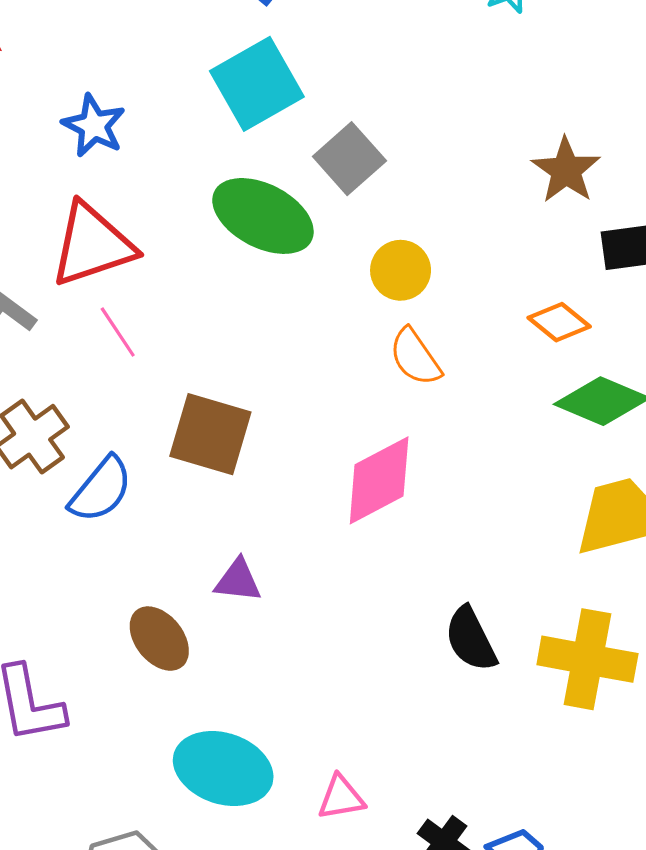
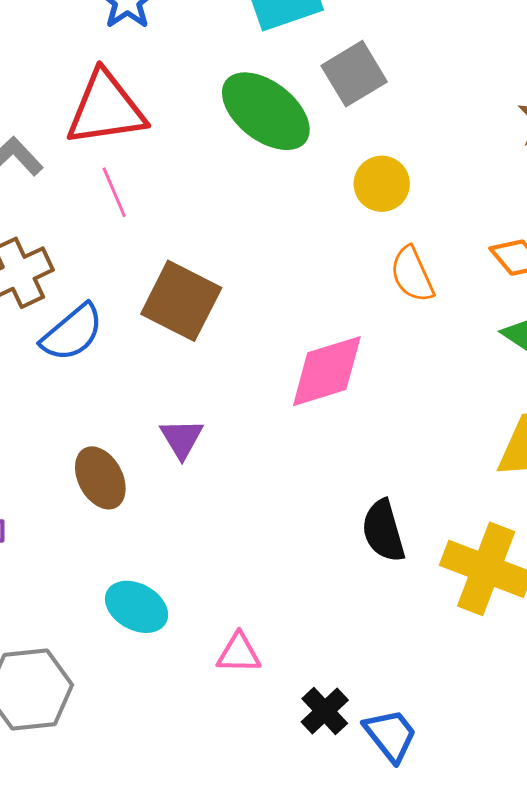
orange semicircle: (415, 357) -> (412, 274), moved
purple triangle: (238, 581) -> (182, 438), turned 42
cyan ellipse: (223, 769) -> (136, 607), size x0.7

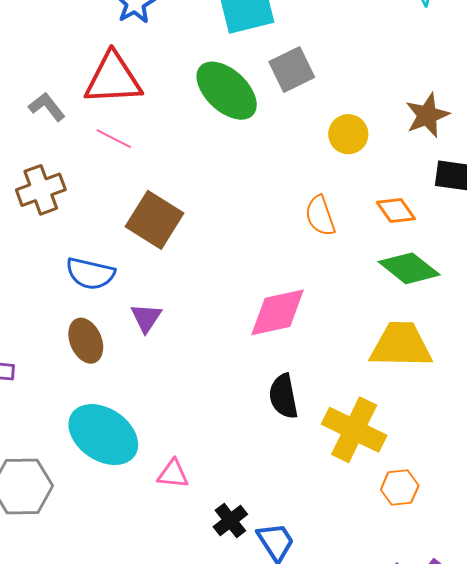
yellow circle: (382, 184) -> (348, 134), moved
pink line: (114, 192) -> (114, 139), turned -45
blue semicircle: (72, 333) -> (90, 274), moved, turned 48
pink diamond: (327, 371) -> (278, 312), moved
cyan ellipse: (136, 607) -> (103, 435), size x1.6

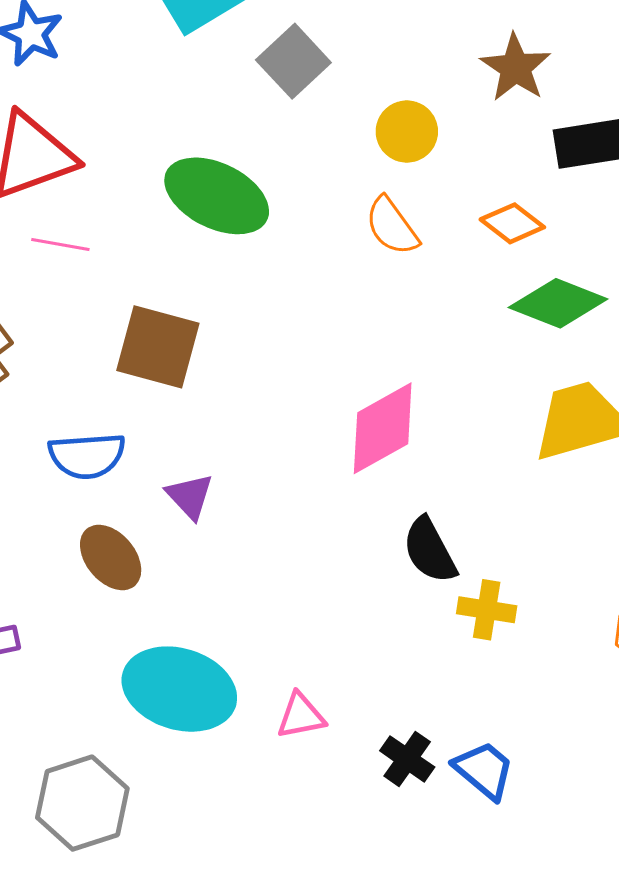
green ellipse: (227, 91) -> (217, 196), moved
orange semicircle: (320, 216) -> (392, 226), moved
yellow cross: (354, 430) -> (487, 610), moved, size x0.6

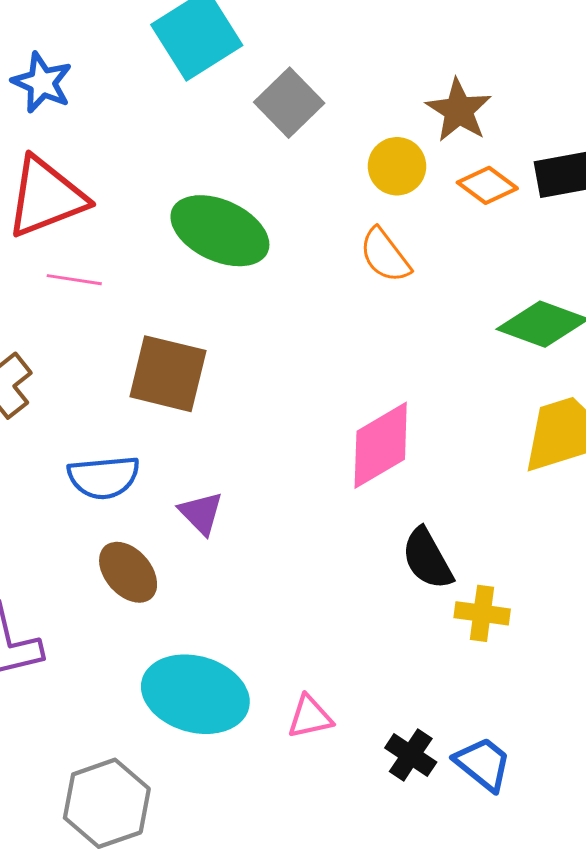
brown star: (516, 68) -> (459, 110), moved
orange diamond: (512, 223) -> (487, 185), moved

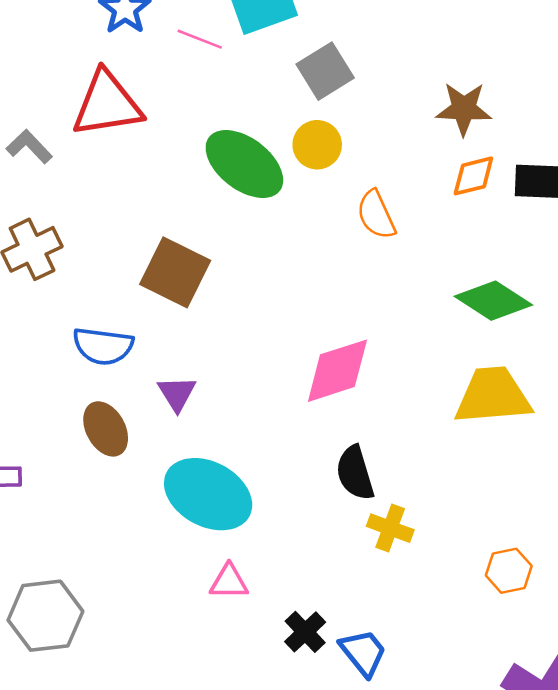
brown star: (459, 110) -> (464, 109), turned 30
yellow circle: (397, 166) -> (317, 145), moved
orange diamond: (487, 185) -> (473, 176), turned -63
pink line: (74, 280) -> (200, 39), moved
cyan ellipse: (195, 694) -> (208, 494), moved

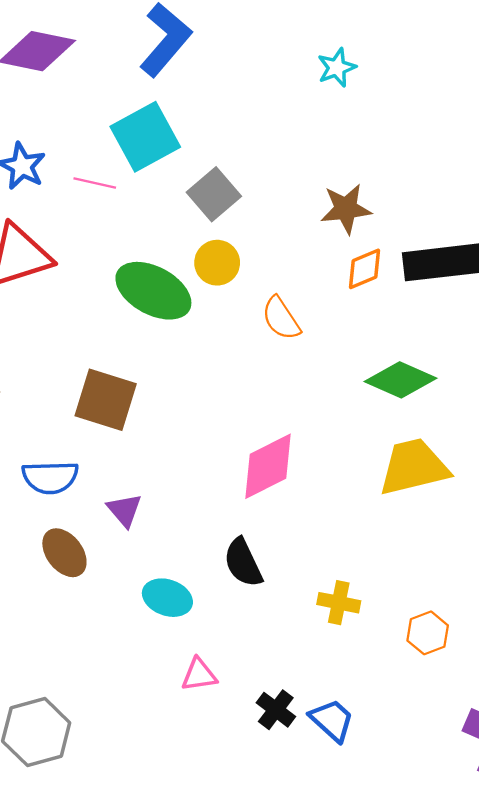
black semicircle: (355, 473) -> (243, 563), moved
cyan ellipse: (208, 494) -> (167, 598), size x0.6
orange hexagon: (509, 571) -> (428, 633), moved

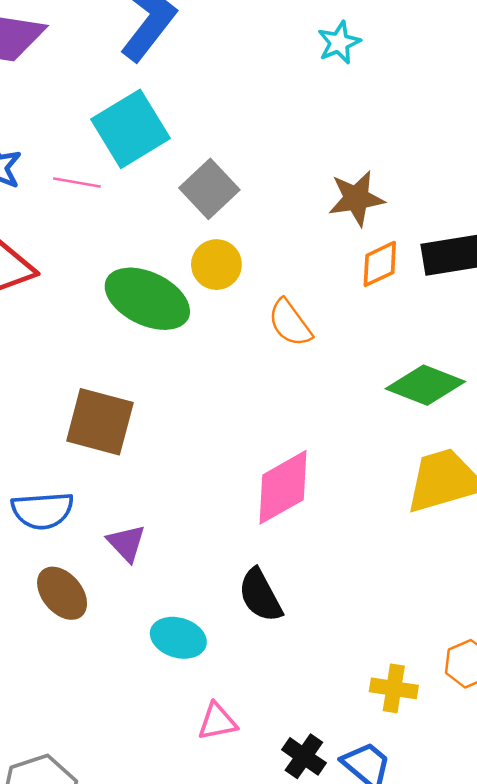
yellow cross: (339, 603) -> (394, 688), moved

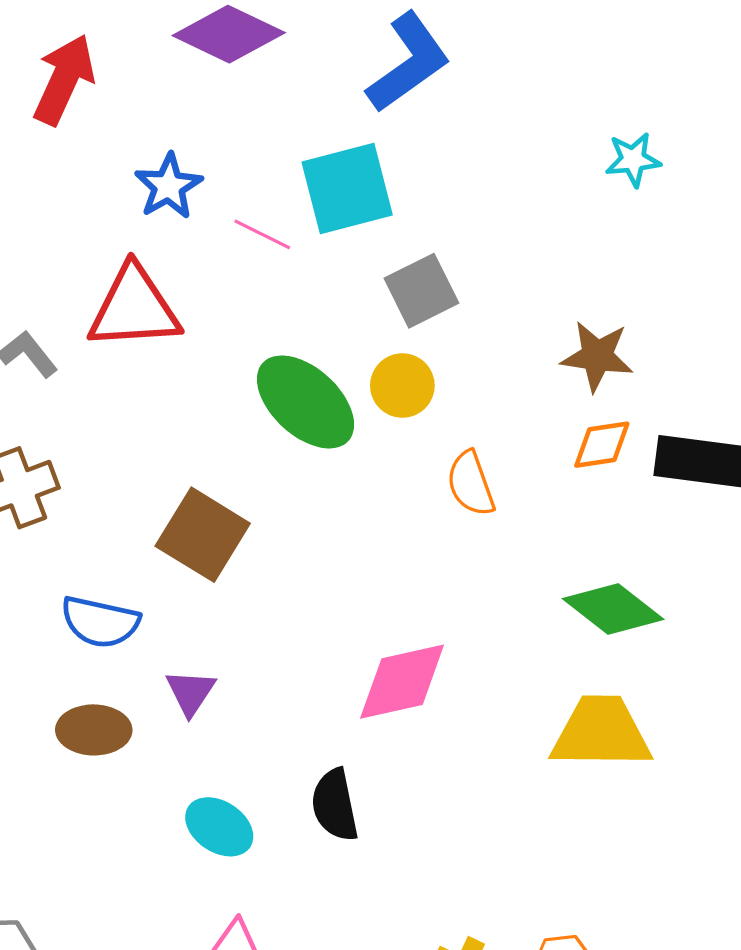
brown ellipse: (62, 593) -> (94, 730), turned -66

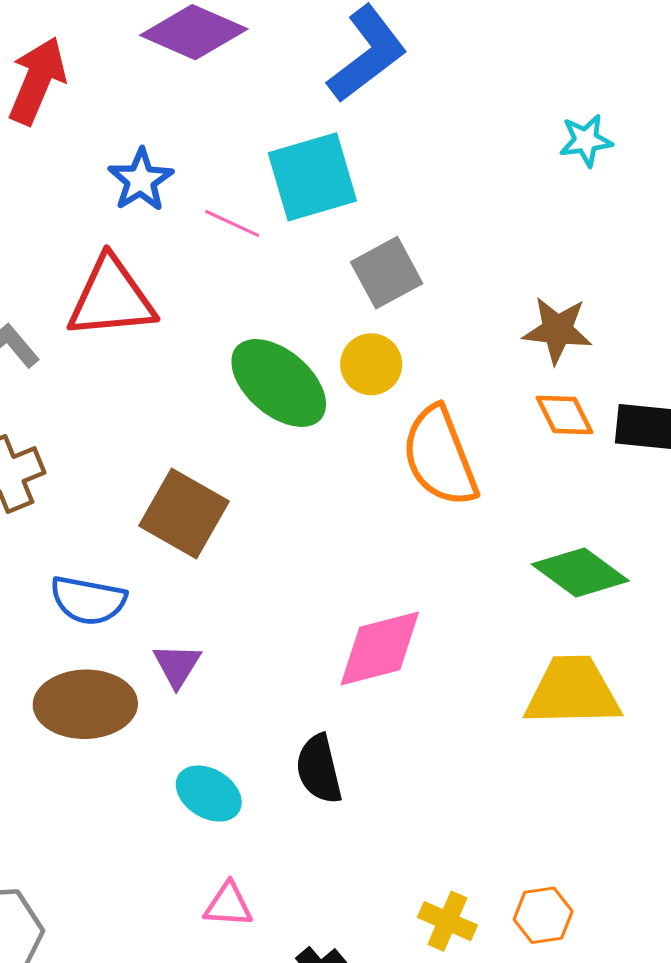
orange diamond: (602, 445) -> (564, 415), turned 74
orange semicircle: (471, 484) -> (440, 456), size x1.6
brown ellipse: (94, 730) -> (85, 704), size x1.4

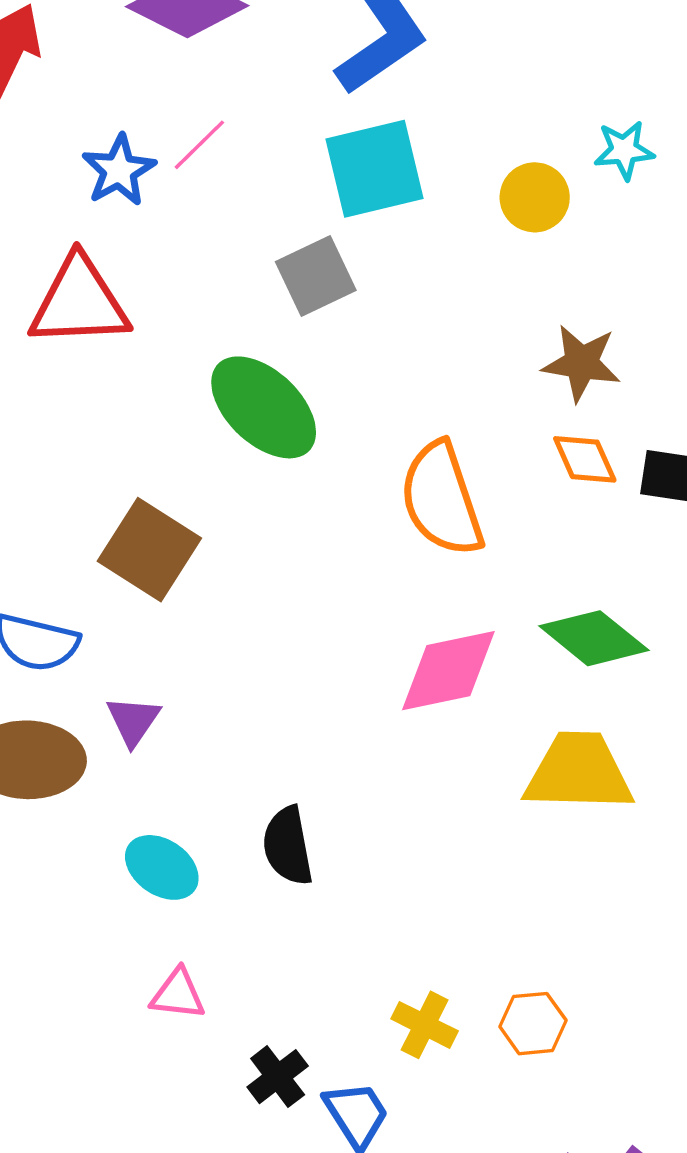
cyan square: (312, 177) -> (375, 169), moved
pink line: (232, 223) -> (199, 145), moved, turned -72
gray square: (387, 273) -> (316, 276), moved
yellow circle: (371, 364) -> (535, 197), moved
pink diamond: (380, 649) -> (448, 671), moved

